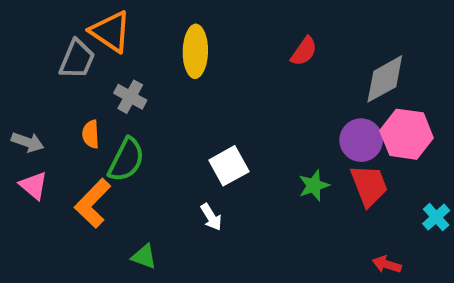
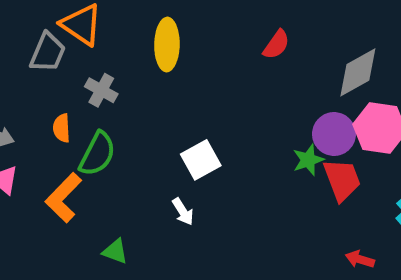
green star: (314, 186) -> (308, 160), moved

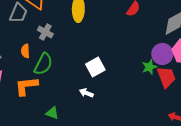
orange L-shape: (64, 198) -> (26, 86), turned 40
white arrow: (183, 212) -> (86, 93), turned 144

